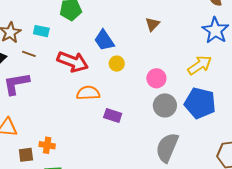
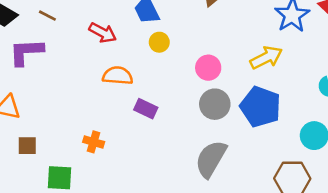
red arrow: (73, 62) -> (103, 33), size x0.7
orange cross: (47, 145) -> (94, 142), moved

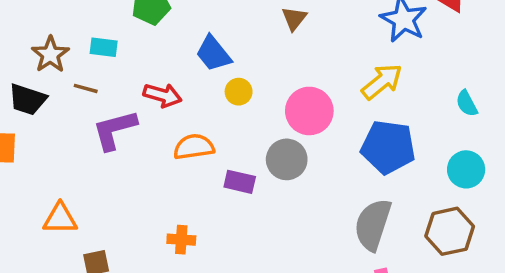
purple L-shape: (26, 52) -> (115, 130), moved
pink circle: (208, 68) -> (309, 111), size x1.4
gray circle: (215, 104) -> (287, 159), moved
gray semicircle: (211, 159) -> (373, 225), moved

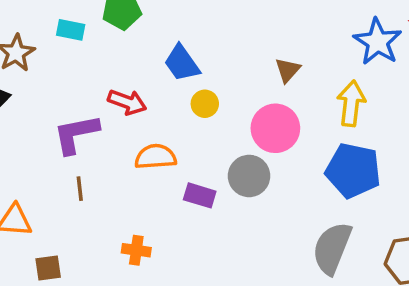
brown triangle: (294, 18) -> (288, 70), moved
cyan rectangle: (104, 47) -> (71, 30), moved
yellow arrow: (382, 82) -> (351, 103), turned -48
brown line: (86, 88) -> (80, 189), moved, turned 65

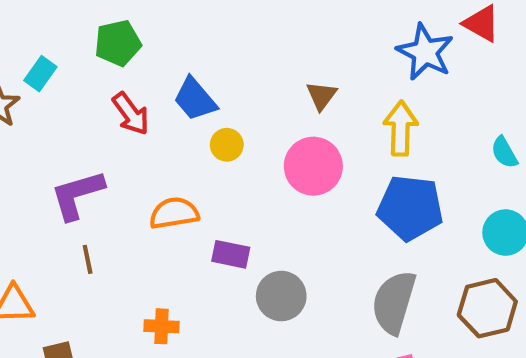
cyan rectangle: (71, 30) -> (40, 74), moved, turned -60
red arrow: (127, 102) -> (131, 114), moved, turned 39
gray circle: (249, 176) -> (281, 296), moved

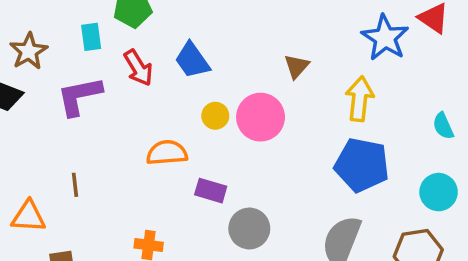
cyan rectangle: (40, 74) -> (91, 37), moved, turned -48
yellow circle: (227, 145) -> (215, 116), moved
pink circle: (313, 166) -> (261, 117), moved
purple L-shape: (77, 195) -> (79, 96), moved
brown line: (88, 259) -> (75, 185), moved

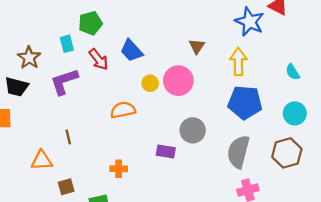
purple rectangle: (211, 191) -> (166, 152), moved
gray circle: (249, 228) -> (193, 130), moved

